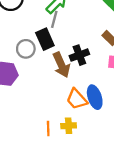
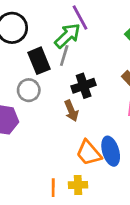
black rectangle: (45, 39) -> (39, 61), moved
black cross: (79, 55) -> (84, 86), moved
brown arrow: (61, 65) -> (71, 111), size x0.7

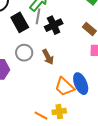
black cross: (84, 86) -> (54, 25), moved
gray circle: (29, 90) -> (24, 53), moved
orange line: (53, 188) -> (41, 116), turned -56

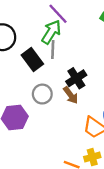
black cross: (54, 25) -> (76, 78), moved

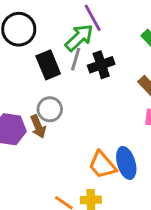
black cross: (76, 78) -> (101, 65), moved
brown arrow: (71, 95) -> (38, 126), moved

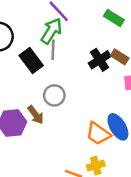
black cross: (101, 65) -> (100, 60), moved
gray circle: (50, 109) -> (54, 95), moved

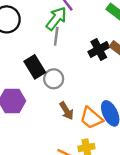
black rectangle: (31, 61) -> (35, 67), moved
brown arrow: (36, 115) -> (66, 111), moved

